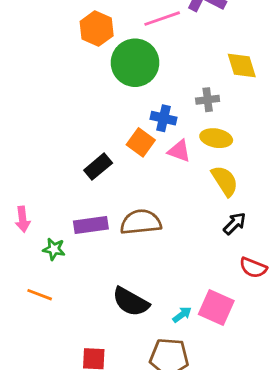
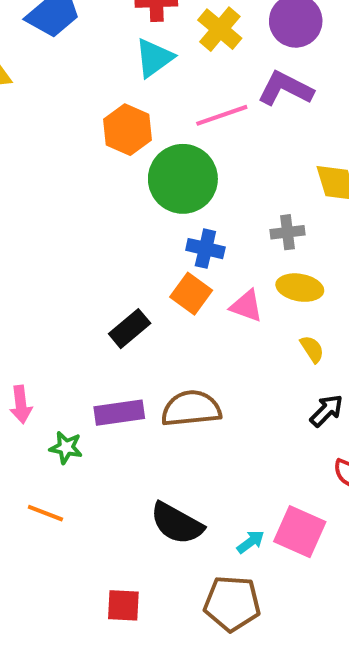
blue cross: (163, 118) -> (205, 249), moved
yellow semicircle: (225, 181) -> (312, 349), size x0.6

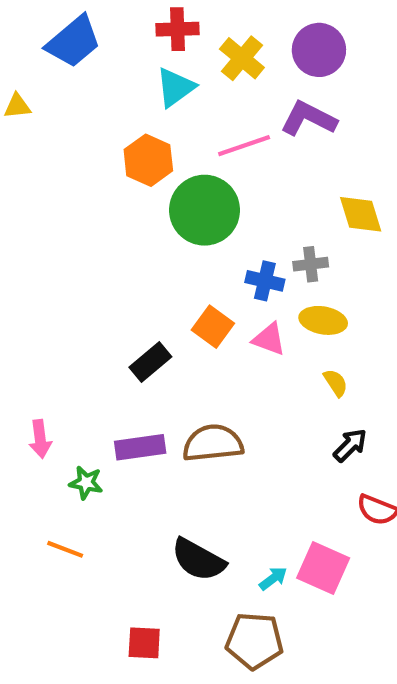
blue cross: (205, 249) -> (265, 281), moved

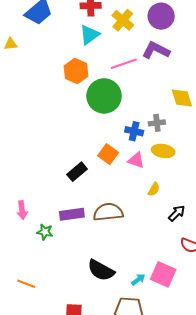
yellow semicircle: (336, 383) -> (154, 189), moved, turned 64
orange line: (65, 549) -> (26, 284), moved

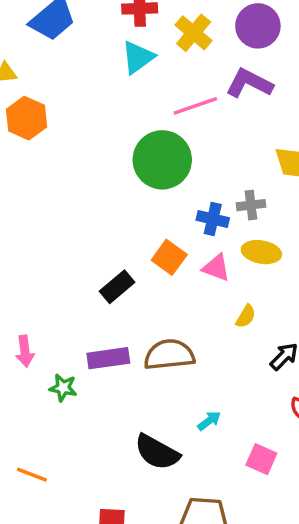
orange hexagon: (76, 71) -> (27, 118), moved
pink square: (163, 274) -> (261, 459), size x0.7
cyan arrow: (138, 280) -> (209, 421), moved

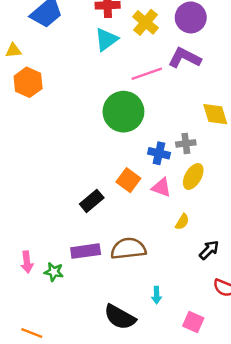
yellow ellipse: (261, 252) -> (193, 176), turned -70
pink arrow: (25, 351) -> (27, 262), moved
cyan arrow: (209, 421) -> (156, 295), turned 126

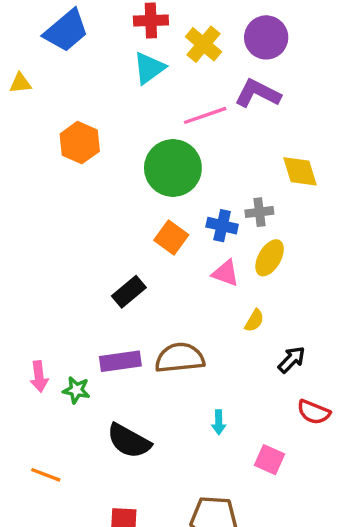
orange hexagon: (28, 82) -> (80, 143), moved
orange square: (128, 180) -> (171, 237), moved
black semicircle: (120, 317) -> (129, 441), moved

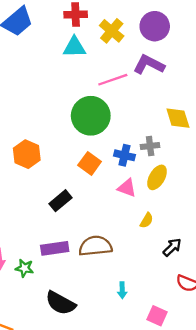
cyan triangle: (149, 68) -> (74, 47), turned 35
orange hexagon: (80, 143) -> (27, 154), moved

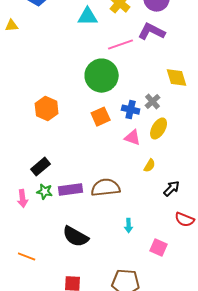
gray cross: (150, 146) -> (153, 102), turned -35
orange square: (90, 163) -> (101, 117), turned 30
black rectangle: (60, 201) -> (41, 167), moved
green star: (24, 268) -> (45, 192), moved

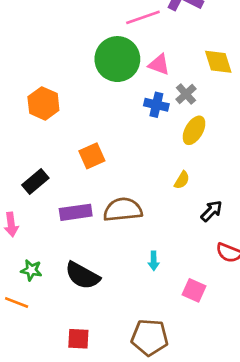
orange square: (101, 117) -> (92, 156), moved
pink triangle: (133, 138) -> (159, 64), moved
green star: (45, 192) -> (31, 270), moved

